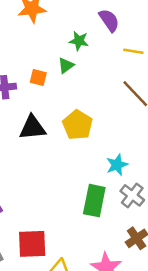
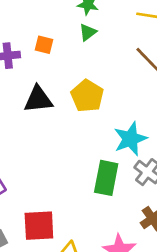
green triangle: (66, 65) -> (88, 32), moved
cyan star: (117, 165) -> (130, 139), size x1.4

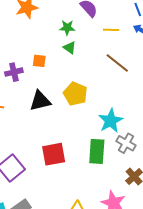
green triangle: (88, 32) -> (70, 48), turned -40
red square: (39, 226) -> (54, 154), moved

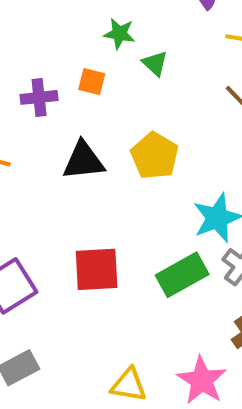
green star: (67, 28) -> (119, 34), moved
green rectangle: (97, 151) -> (182, 275), turned 50

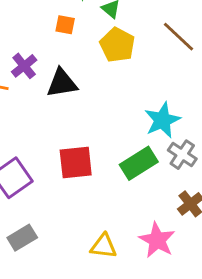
purple cross: (39, 97) -> (24, 66), moved, turned -30
yellow pentagon: (155, 156) -> (117, 45), moved

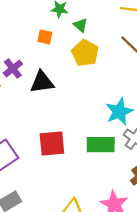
green rectangle: (139, 163) -> (101, 145), turned 32

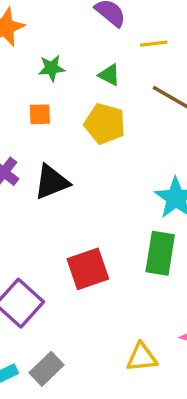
green triangle: (80, 25) -> (109, 75), moved
green rectangle: (101, 145) -> (160, 253), turned -68

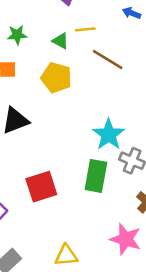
yellow line: (154, 44) -> (85, 29), moved
yellow triangle: (142, 357) -> (66, 255), moved

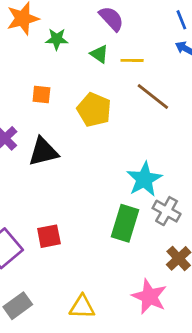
green star: (17, 35) -> (57, 39), moved
green triangle: (60, 41) -> (99, 54), moved
red square: (41, 187) -> (49, 236), moved, size x0.7

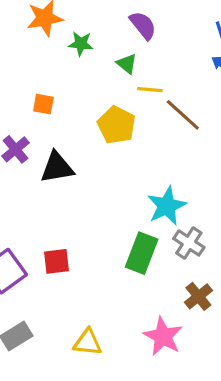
yellow line: (132, 60) -> (150, 90), moved
orange square: (41, 95) -> (43, 104), moved

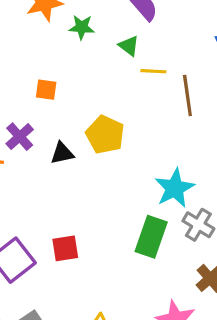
brown line: (183, 115) -> (187, 95), turned 42
yellow pentagon: (117, 125) -> (105, 135), moved
black triangle: (57, 167) -> (62, 153), size x0.7

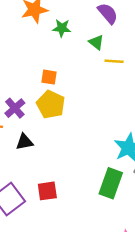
orange square: (46, 90) -> (49, 77), moved
yellow pentagon: (105, 135) -> (51, 105), moved
black triangle: (62, 153) -> (24, 142), moved

